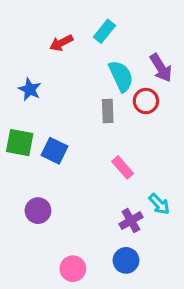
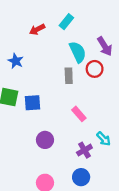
blue square: (55, 151) -> (33, 103), turned -30
purple circle: (38, 211) -> (45, 140), moved

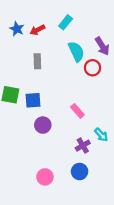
blue star: (16, 61) -> (17, 29), moved
gray rectangle: (69, 76) -> (37, 61), moved
purple circle: (45, 140) -> (43, 125), moved

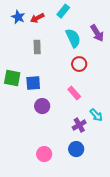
red circle: (93, 68) -> (79, 64), moved

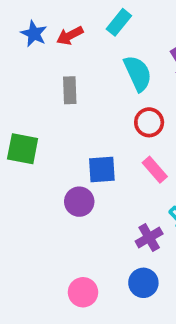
blue square: (33, 83) -> (102, 170), moved
pink rectangle: (74, 93) -> (155, 170), moved

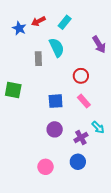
red arrow: (70, 36) -> (38, 21), moved
cyan semicircle: (138, 73) -> (57, 48), moved
purple circle: (79, 202) -> (55, 129), moved

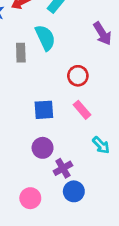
purple cross: (81, 137) -> (63, 168), moved

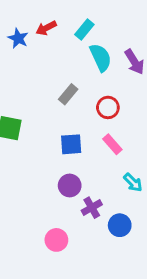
cyan semicircle: (45, 38) -> (101, 57), moved
gray rectangle: (21, 53) -> (68, 94), moved, turned 42
blue circle: (74, 191) -> (120, 225), moved

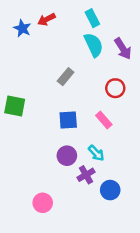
cyan rectangle: (84, 29) -> (92, 18), moved, turned -66
red circle: (108, 107) -> (115, 88), moved
cyan arrow: (133, 183) -> (96, 153), moved
pink circle: (56, 240) -> (43, 203), moved

